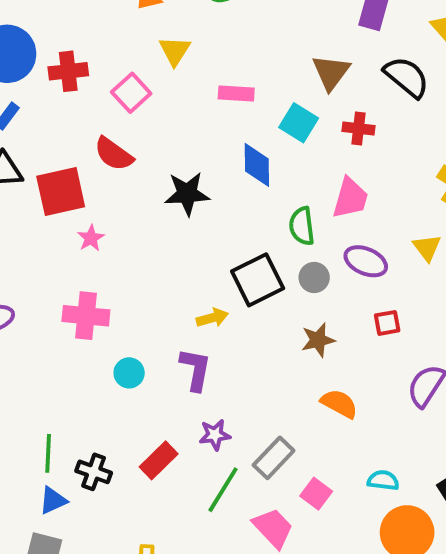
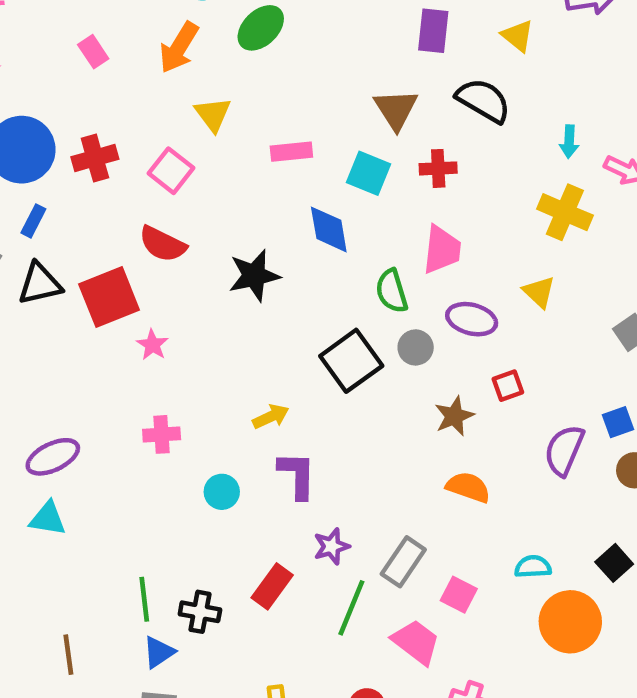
pink cross: (86, 316) -> (162, 434), size x0.7
yellow arrow: (212, 318) -> (271, 417), moved
brown star: (318, 340) -> (454, 416), moved

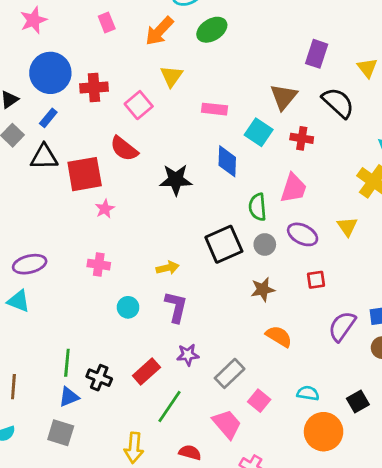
brown star: (454, 416) -> (263, 289), moved
green line: (351, 608) -> (169, 406), moved

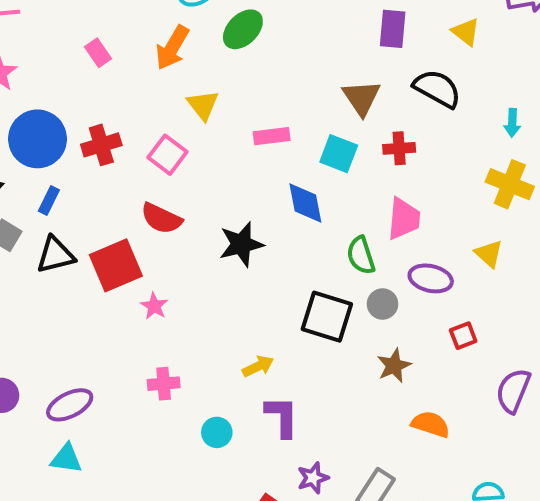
black square: (224, 244) -> (327, 317), turned -36

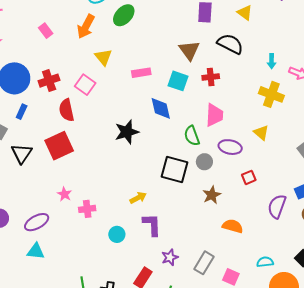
red semicircle: (161, 218) -> (66, 110), moved, turned 55
black triangle: (55, 255) -> (22, 154), moved, turned -40
pink star: (154, 306) -> (64, 194), moved

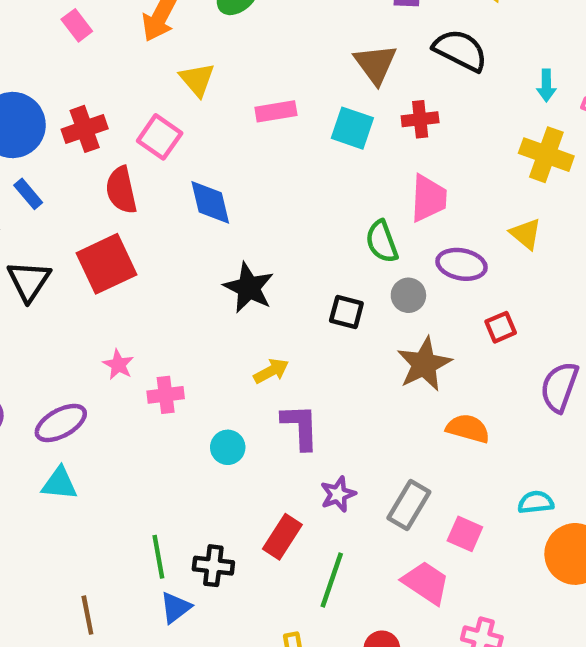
blue diamond: (161, 108) -> (210, 202), moved
blue rectangle: (22, 112) -> (28, 194), turned -64
black star: (127, 132) -> (249, 288), moved, turned -30
black square: (175, 170) -> (346, 312), size x0.6
brown star: (212, 195) -> (424, 364), size x1.4

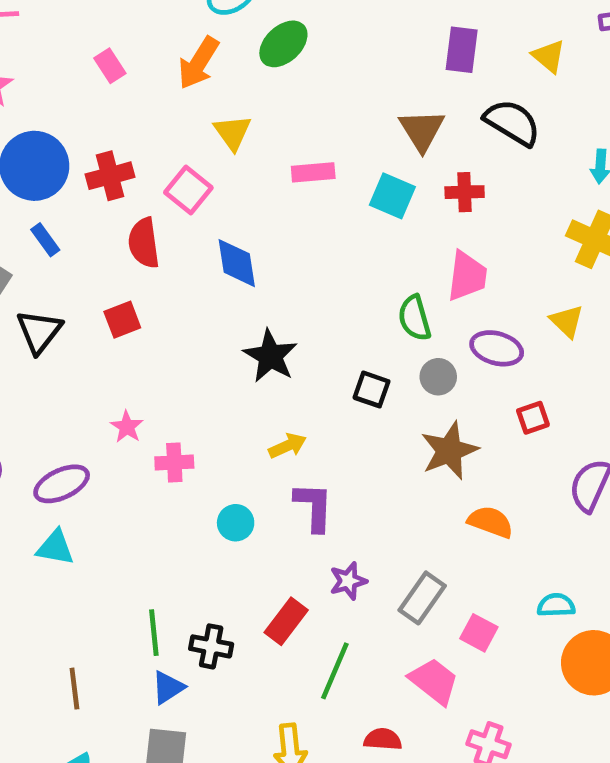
red square: (106, 264) -> (122, 320), size x0.6

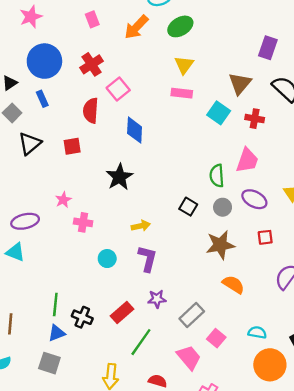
yellow triangle: (233, 132) -> (184, 65), moved
red cross: (110, 176) -> (92, 64), moved, turned -30
black star: (270, 356) -> (119, 177), moved

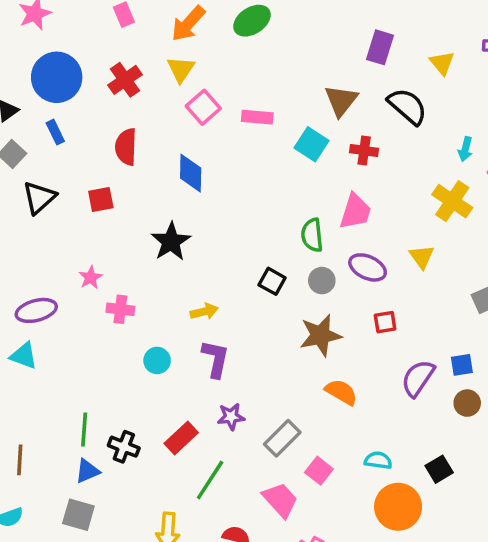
yellow triangle: (184, 65) -> (181, 69), moved
pink square: (118, 89) -> (203, 107), moved

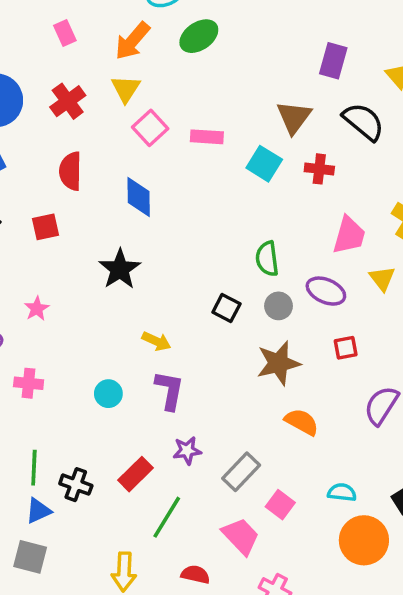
pink trapezoid: (355, 211) -> (349, 235), moved
pink cross: (120, 309) -> (29, 383), moved
yellow arrow: (204, 311) -> (156, 341), turned 40

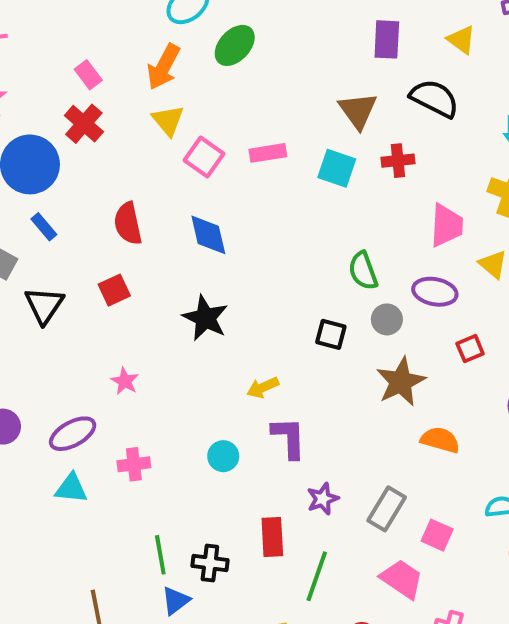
red cross: (68, 101) -> (84, 124), moved
yellow arrow: (156, 341) -> (263, 387), turned 144
red rectangle: (136, 474) -> (272, 537), turned -36

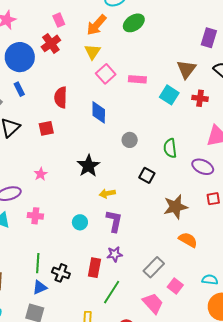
black star: (205, 318) -> (88, 166), moved
gray circle: (387, 319) -> (130, 140), moved
purple star: (323, 499) -> (115, 254), moved

